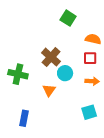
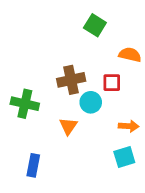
brown cross: (51, 57) -> (71, 80), turned 36
red square: (90, 58) -> (112, 83), moved
orange arrow: (92, 81) -> (129, 126), moved

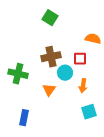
green square: (95, 25) -> (50, 18), moved
orange arrow: (129, 126) -> (83, 86), moved, turned 96

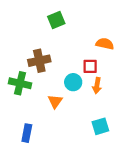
green square: (50, 18) -> (56, 20), turned 35
brown cross: (51, 57) -> (39, 61), moved
orange arrow: (83, 86) -> (97, 86), moved

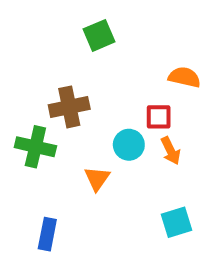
orange arrow: (97, 86) -> (171, 151), turned -35

